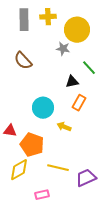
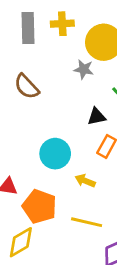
yellow line: (58, 168) -> (87, 222), moved

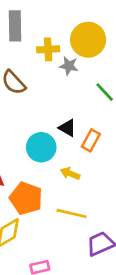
yellow cross: (62, 24) -> (48, 49), moved
black triangle: (97, 116) -> (67, 128), moved, turned 42

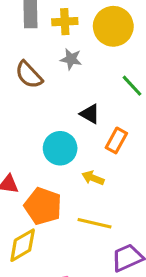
yellow cross: (48, 49) -> (65, 22), moved
gray star: (69, 66) -> (71, 59), moved
black triangle: (67, 128) -> (90, 114), moved

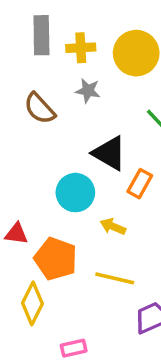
black triangle: (90, 114) -> (109, 153), size x1.5
yellow diamond: (23, 245) -> (32, 303), turned -33

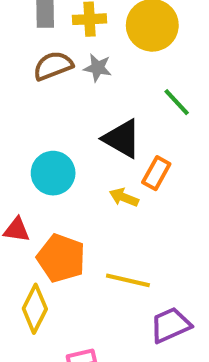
brown semicircle: (40, 109) -> (53, 66), moved, turned 112
cyan circle: (75, 193) -> (53, 173), moved
yellow arrow: (113, 227) -> (124, 197), moved

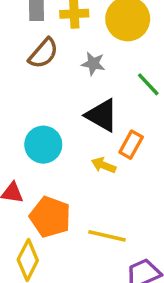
brown semicircle: (53, 66) -> (43, 53), turned 152
gray star: (98, 68) -> (93, 64), moved

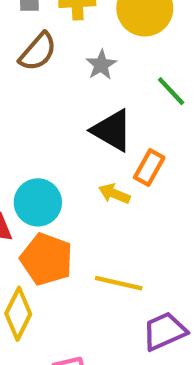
gray star: (93, 64) -> (101, 65), turned 30
cyan circle: (43, 145) -> (38, 202), moved

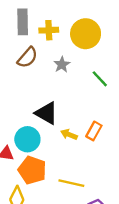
black triangle: (112, 130) -> (46, 113), moved
orange rectangle: (149, 167) -> (94, 131), moved

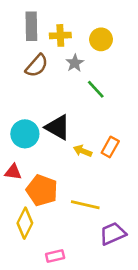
yellow circle: (86, 34) -> (101, 39), size x0.7
gray star: (62, 65) -> (75, 63), moved
green line: (100, 79) -> (96, 89), moved
cyan circle: (27, 139) -> (25, 134), moved

